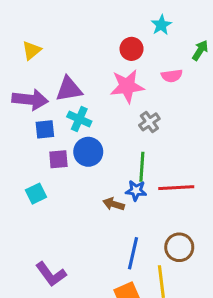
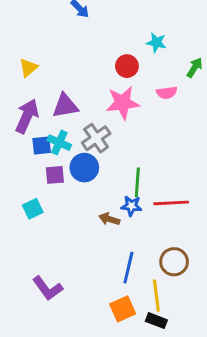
cyan star: (161, 25) -> (156, 43), turned -30
purple arrow: (30, 100) -> (27, 116), turned -72
cyan cross: (79, 119) -> (59, 143), moved
gray cross: (149, 122) -> (96, 138), moved, size x1.4

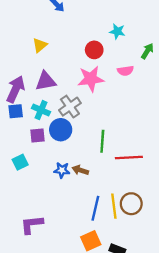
yellow triangle: (28, 68) -> (40, 45), moved
blue square: (42, 146) -> (16, 111), moved
blue star: (131, 206) -> (62, 170), moved
purple L-shape: (48, 288) -> (32, 225), turned 120
yellow line: (156, 296) -> (114, 206), moved

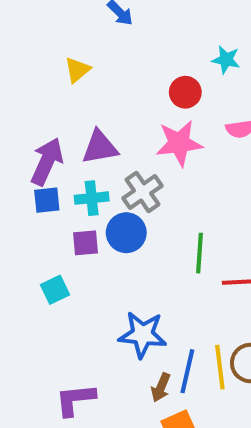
yellow triangle: (40, 45) -> (77, 70), moved
cyan cross: (41, 110) -> (92, 198), turned -30
blue star: (62, 170) -> (143, 335), moved, size x1.6
brown arrow: (80, 170) -> (161, 387), moved, turned -84

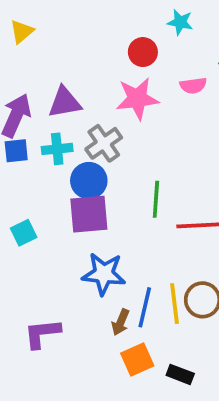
yellow triangle: (77, 70) -> (22, 32), moved
purple square: (86, 243) -> (89, 214), moved, size x1.6

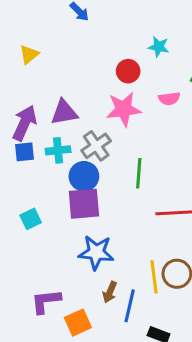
green line: (156, 199) -> (139, 173), moved
blue line: (145, 307) -> (130, 306), moved
orange square: (137, 360) -> (78, 323), moved

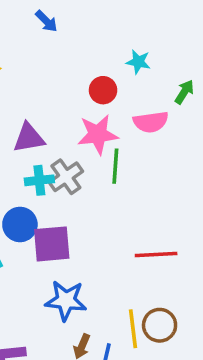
pink semicircle: (169, 99) -> (151, 122), size x1.4
cyan cross: (58, 150) -> (39, 180), moved
green line: (139, 173) -> (115, 166), moved
blue circle: (84, 176) -> (20, 224), moved

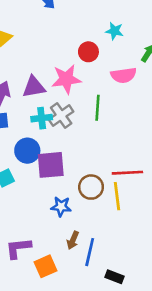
pink star: (98, 134) -> (66, 79), moved
blue star: (66, 300) -> (61, 207), size x0.7
brown circle: (160, 325) -> (91, 187), moved
yellow line: (133, 329) -> (117, 196), moved

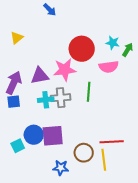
cyan star: (114, 31) -> (113, 43), moved
red circle: (88, 52) -> (82, 49), size x1.6
gray cross: (61, 116) -> (61, 98), turned 30
blue circle: (27, 151) -> (34, 135), moved

